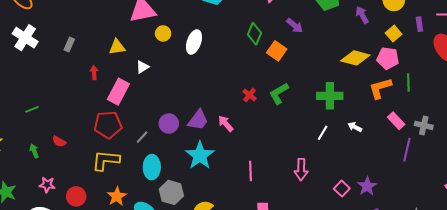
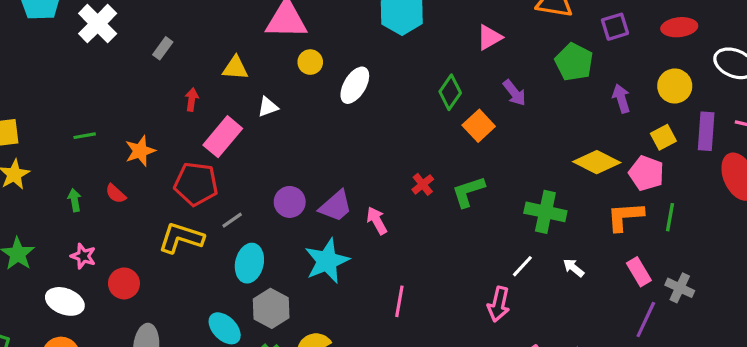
purple rectangle: (419, 24) -> (706, 131), size x1.6
gray line: (142, 137) -> (232, 220), moved
pink arrow: (301, 169) -> (499, 304), moved
orange star: (117, 196) -> (140, 151), moved

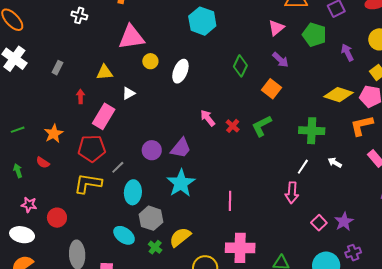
pink triangle: (489, 37) -> (276, 28), moved
orange square: (479, 126) -> (272, 89), moved
pink arrow: (377, 221) -> (208, 118), moved

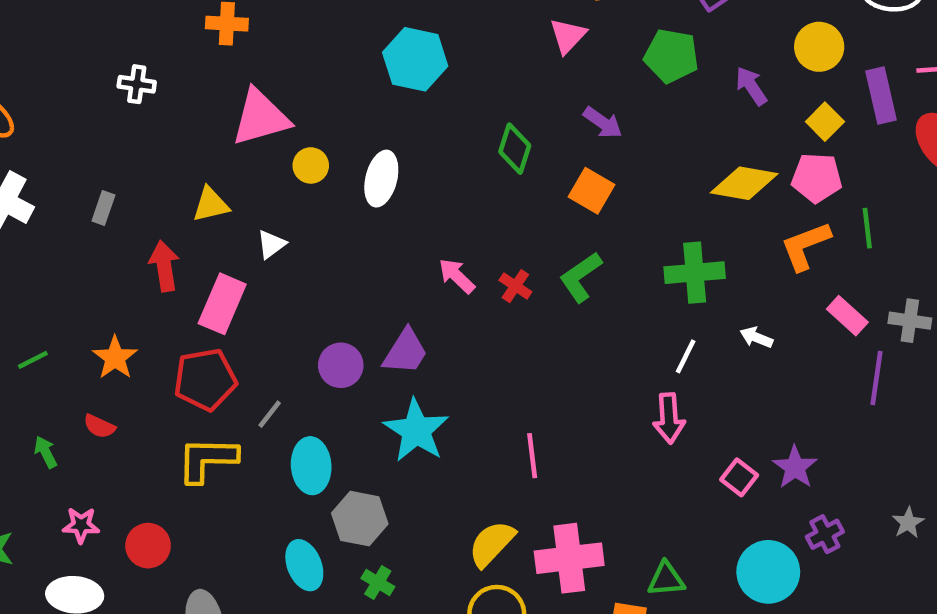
pink triangle: (276, 28) -> (568, 36), moved
red arrow: (81, 96) -> (164, 266), size x1.5
cyan ellipse: (124, 235) -> (304, 565), turned 40
yellow semicircle: (180, 237) -> (492, 544), moved

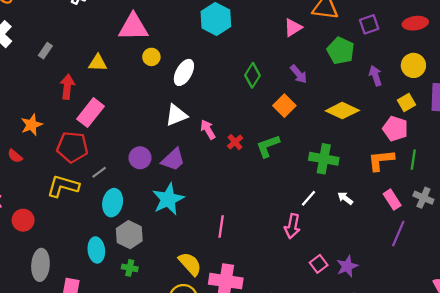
yellow diamond: (744, 183) -> (342, 111), moved
white triangle: (271, 244) -> (176, 115), moved, size x1.5
gray cross: (910, 321) -> (423, 198), moved
yellow semicircle: (492, 544) -> (190, 264), turned 80
green cross: (378, 582) -> (130, 268), turned -35

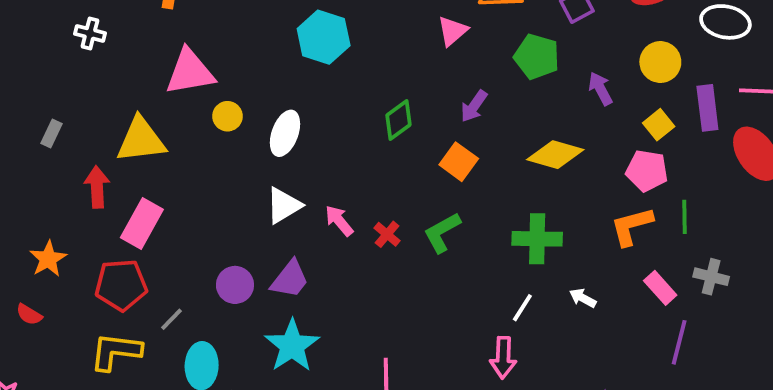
yellow triangle: (98, 63) -> (141, 140), size x1.6
purple arrow: (299, 74) -> (474, 106), turned 84
green diamond: (253, 75) -> (398, 120), turned 30

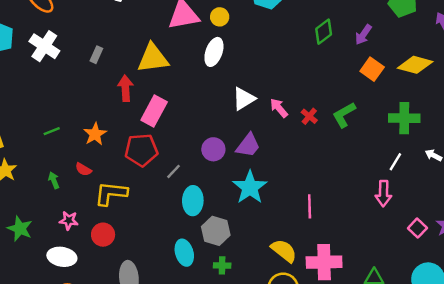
yellow circle: (227, 116) -> (220, 17), moved
green diamond: (398, 120) -> (324, 32), moved
white ellipse: (285, 133) -> (214, 52), moved
orange square: (459, 162) -> (372, 69), moved
yellow L-shape: (116, 351) -> (111, 193), moved

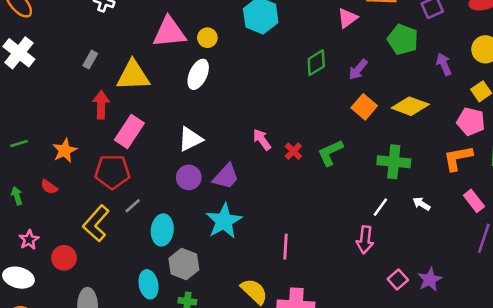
gray rectangle: (96, 55) -> (90, 60), moved
white triangle: (244, 99) -> (190, 139), moved
gray line: (174, 171) -> (133, 206), moved
yellow L-shape: (111, 193) -> (96, 223), moved, turned -60
pink star: (69, 220) -> (29, 240), turned 30

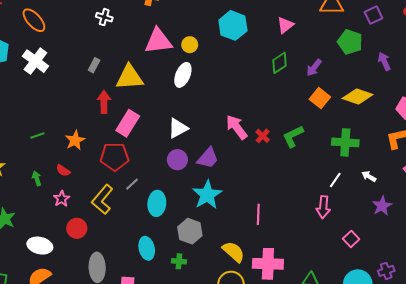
pink triangle: (347, 18) -> (285, 25), moved
pink arrow: (262, 140) -> (237, 127), size x1.4
pink star: (29, 240) -> (62, 199), moved
gray hexagon: (184, 264) -> (190, 231), moved
purple star: (430, 280) -> (382, 206), moved

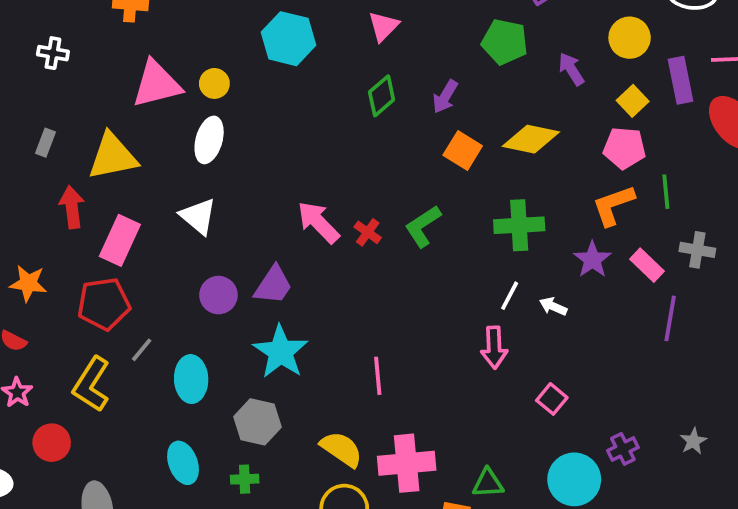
white triangle: (178, 128) -> (198, 216), moved, turned -45
orange star: (75, 140) -> (28, 283), turned -30
white arrow: (369, 176) -> (553, 306), moved
purple star: (382, 206) -> (592, 260), moved

